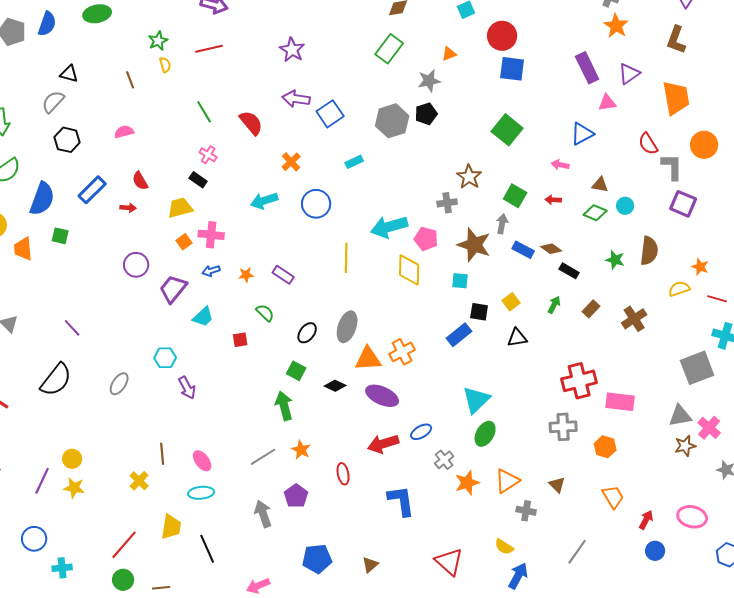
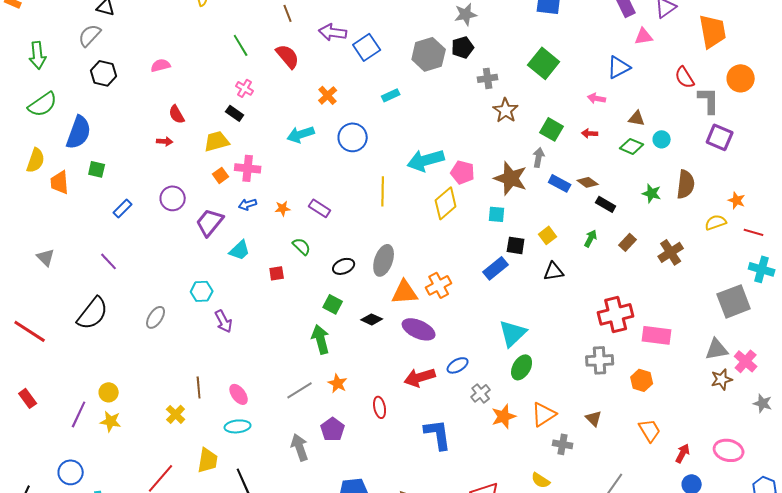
brown line: (130, 80) -> (288, 13), moved
blue rectangle: (92, 190) -> (123, 208), moved, size x0.7
gray cross: (447, 203) -> (488, 78), moved
yellow diamond: (409, 270) -> (446, 203), turned 48
black ellipse: (307, 333) -> (344, 266), turned 30

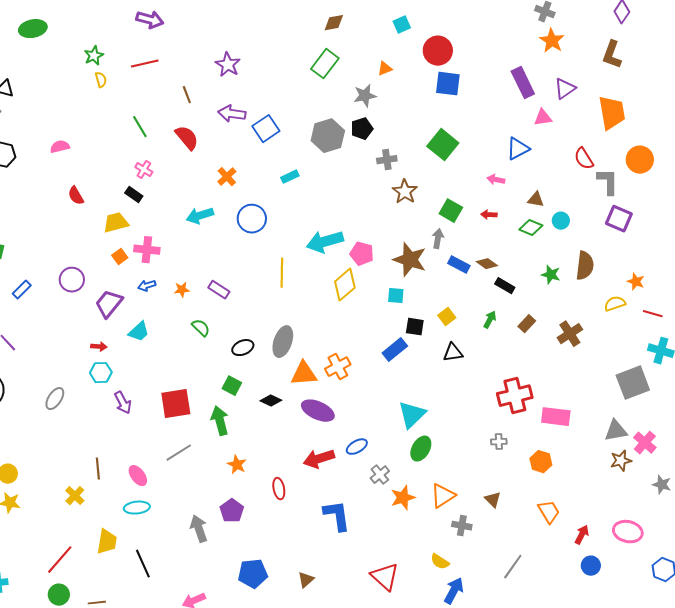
red arrow: (165, 141) -> (99, 347), moved
red square: (277, 273) -> (176, 404), moved, size x2.0
gray cross: (600, 360) -> (499, 442), size x0.6
gray line: (300, 390) -> (179, 453), moved

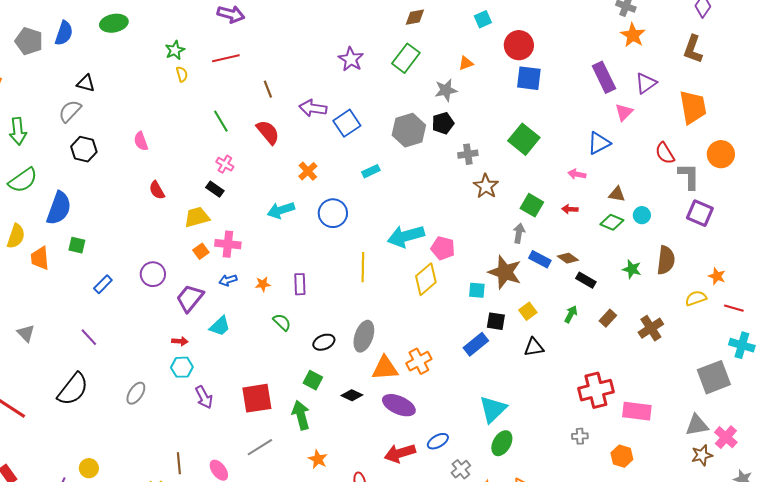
purple star: (228, 65) -> (351, 59), moved
pink triangle: (543, 118) -> (624, 112), turned -36
pink semicircle: (60, 147) -> (141, 141), turned -96
brown star: (410, 260) -> (505, 272), moved
purple rectangle: (219, 290) -> (300, 284), turned 55

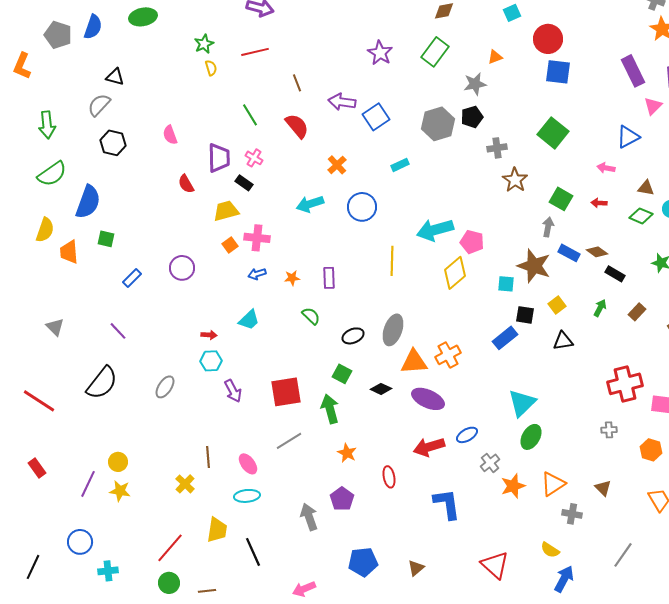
purple trapezoid: (190, 298) -> (219, 158), moved, turned 140

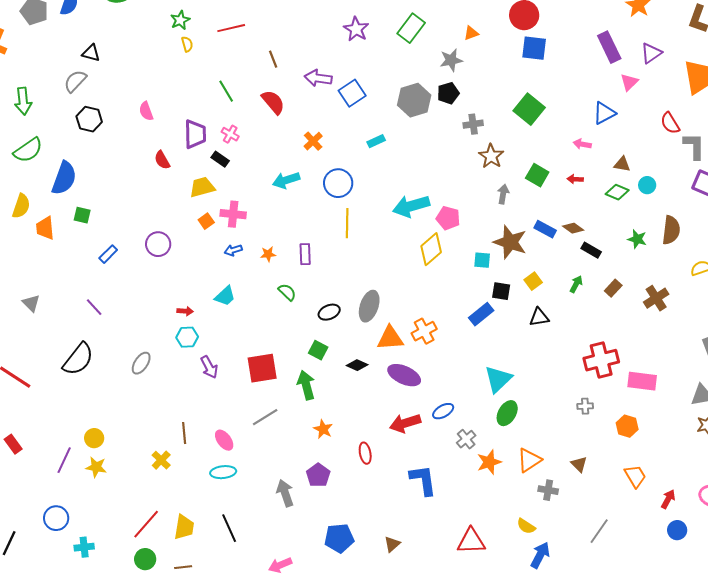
gray arrow: (548, 227) -> (503, 194), moved
yellow line: (392, 261) -> (347, 223), moved
yellow trapezoid: (217, 530) -> (184, 527), moved
red triangle: (495, 565) -> (471, 541), turned -44

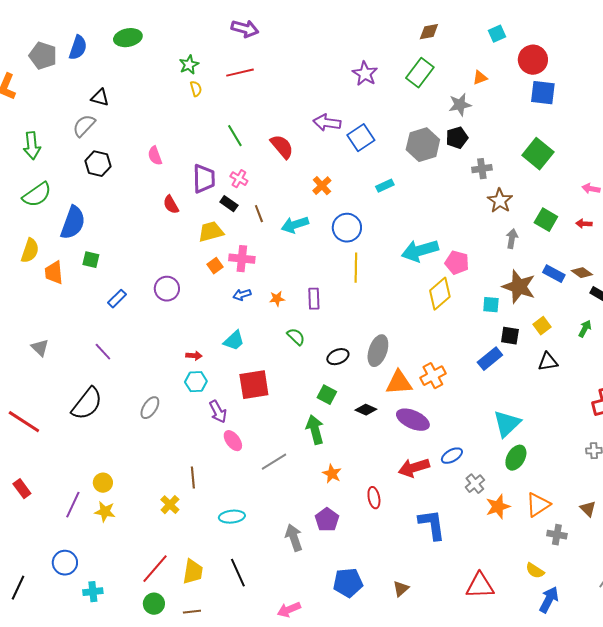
brown line: (273, 59) -> (259, 214), moved
red square: (262, 368) -> (254, 385), moved
pink ellipse: (224, 440) -> (233, 441), moved

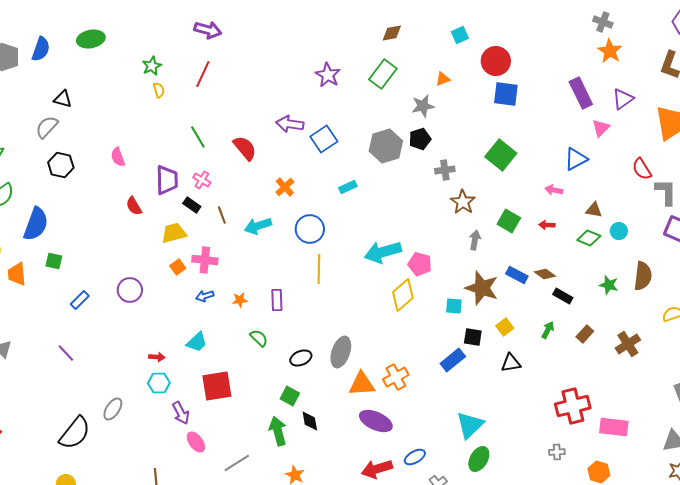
red line: (240, 73) -> (203, 74), turned -52
black semicircle: (87, 404) -> (75, 433), moved
black diamond: (366, 410) -> (310, 421), moved, turned 55

